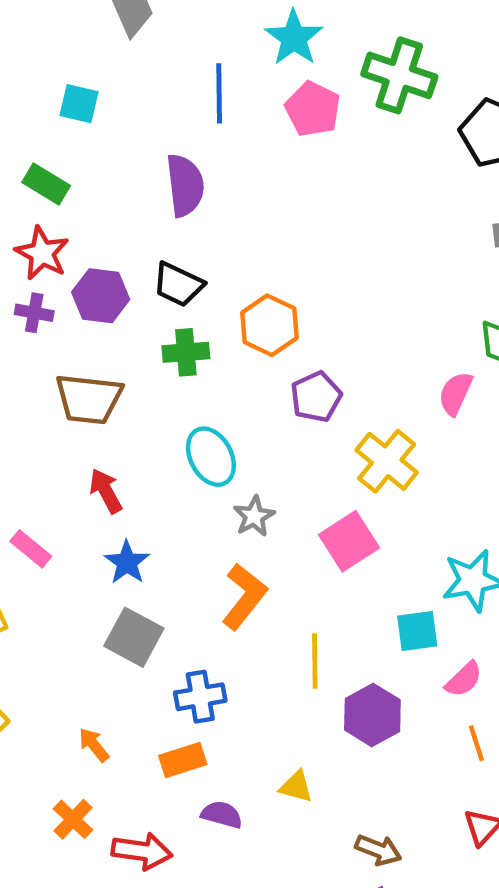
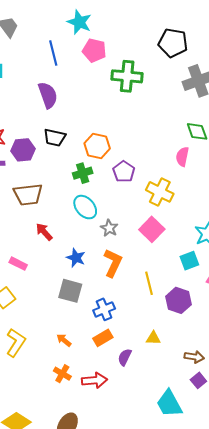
green cross: (399, 75) -> (127, 76), moved
green cross: (186, 352) -> (83, 173), moved
blue star: (127, 562) -> (76, 258), moved
purple semicircle: (222, 815) -> (125, 357), turned -66

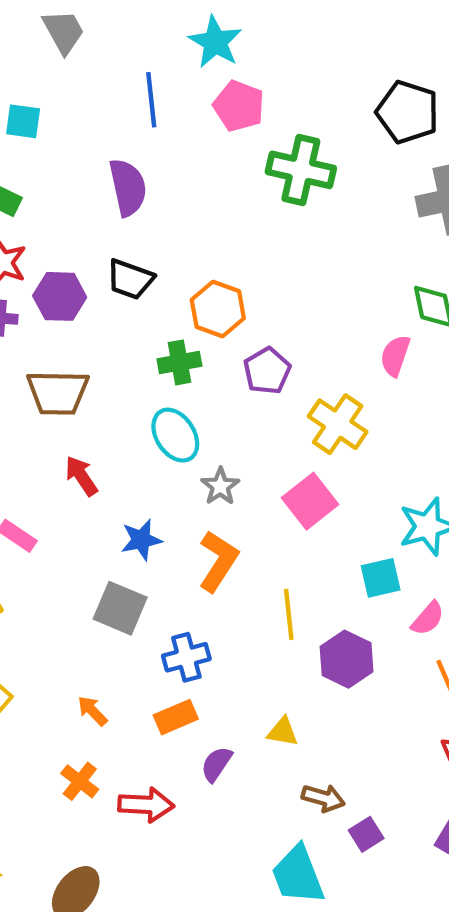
blue star: (76, 258) -> (141, 540), turned 30
brown arrow: (194, 357) -> (323, 798), moved

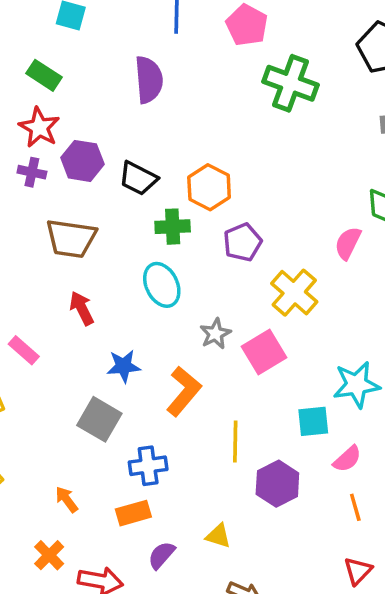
black trapezoid: (130, 279) -> (138, 178), moved
gray star: (220, 486) -> (215, 334), moved

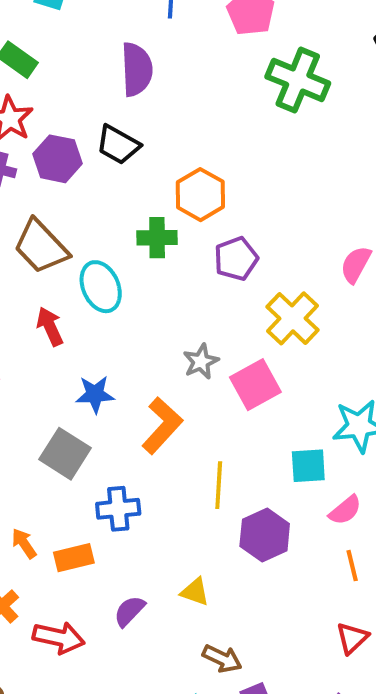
black trapezoid: (138, 178) -> (118, 145), moved
brown trapezoid: (71, 238) -> (41, 247), turned 36
cyan ellipse: (162, 285) -> (101, 287), moved
orange rectangle: (133, 513) -> (74, 558), moved

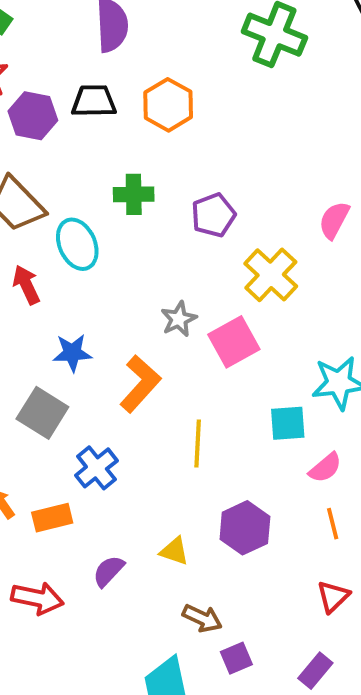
black trapezoid: (118, 145) -> (94, 101), turned 150
orange hexagon: (200, 195) -> (168, 105), moved
blue cross: (118, 509) -> (96, 468), turned -33
purple hexagon: (265, 535) -> (245, 528), moved

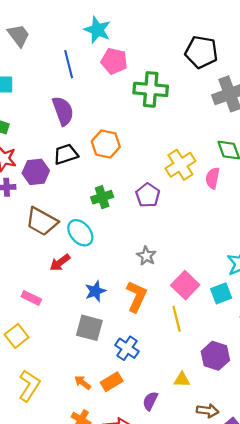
yellow cross: (271, 275) -> (180, 165), moved, turned 32
red arrow: (26, 285) -> (60, 263), turned -85
pink square: (234, 342) -> (185, 285), moved

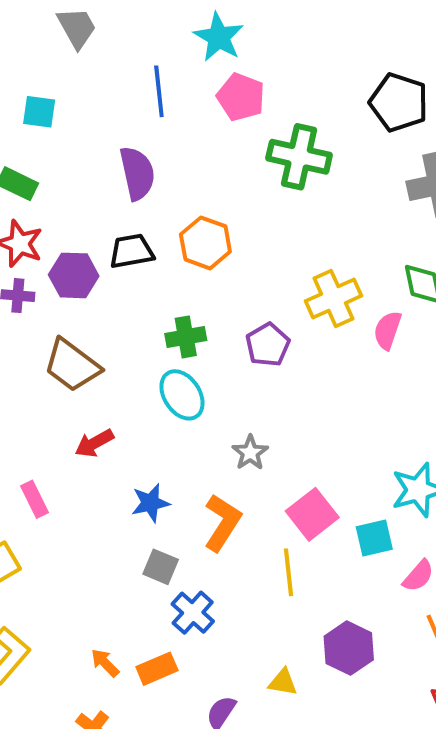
cyan ellipse: (80, 233) -> (182, 395), moved
pink rectangle: (31, 298) -> (35, 499), turned 30
gray square: (89, 328) -> (161, 567), moved, size x0.7

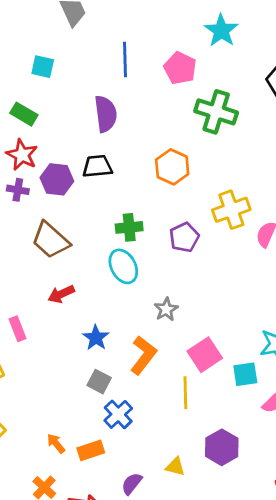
cyan star: (219, 37) -> (221, 31), moved
orange hexagon: (205, 243) -> (172, 167), moved
blue star: (150, 503) -> (96, 338), turned -30

